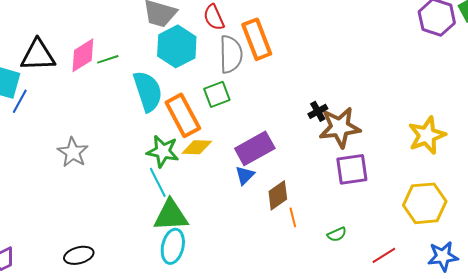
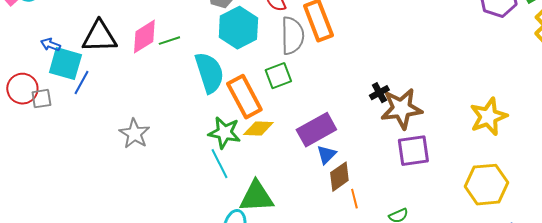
blue triangle: (245, 175) -> (326, 155), moved
green triangle: (171, 215) -> (256, 197), moved

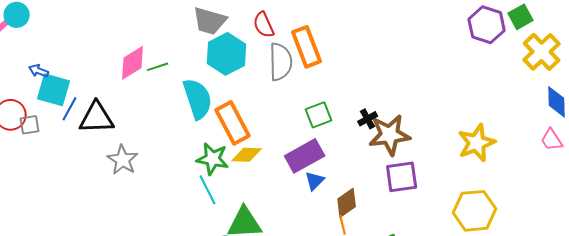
black triangle: (99, 37) -> (97, 118), moved
green square: (278, 76) -> (319, 115), moved
brown diamond: (339, 177) -> (347, 203), moved

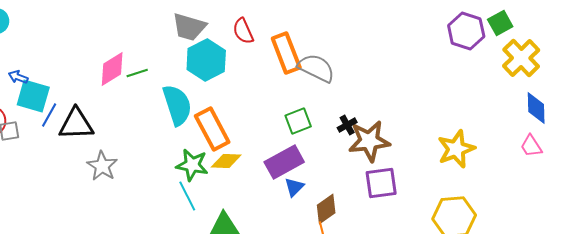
gray semicircle: (281, 62) -> (316, 68), moved, turned -63

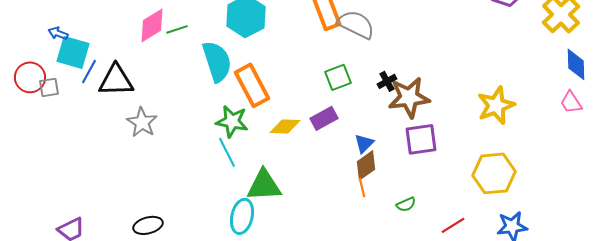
yellow diamond: (226, 161) -> (285, 126), moved
purple rectangle: (284, 162) -> (324, 118), size x0.7
blue triangle: (294, 187) -> (364, 143), moved

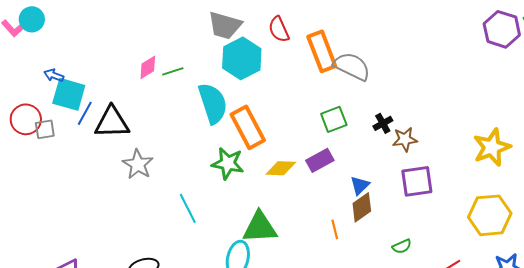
pink diamond: (152, 25) -> (148, 67), size x0.7
brown star: (409, 97) -> (405, 139), size x0.6
cyan line: (227, 152) -> (188, 208), moved
orange line: (362, 187) -> (335, 229), moved

